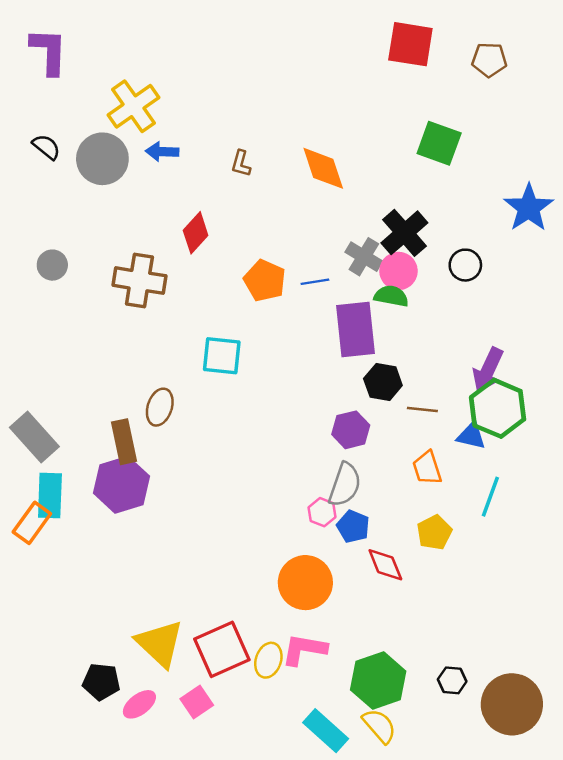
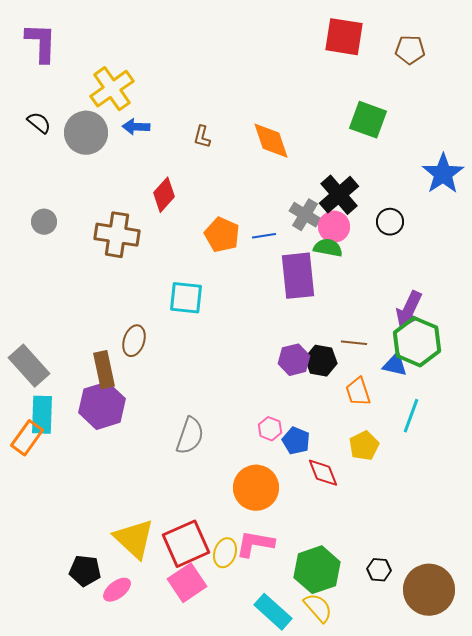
black hexagon: (383, 382) -> (321, 361), moved
gray semicircle: (345, 485) -> (190, 436), moved
pink square: (197, 702) -> (187, 583), moved, size x1.4

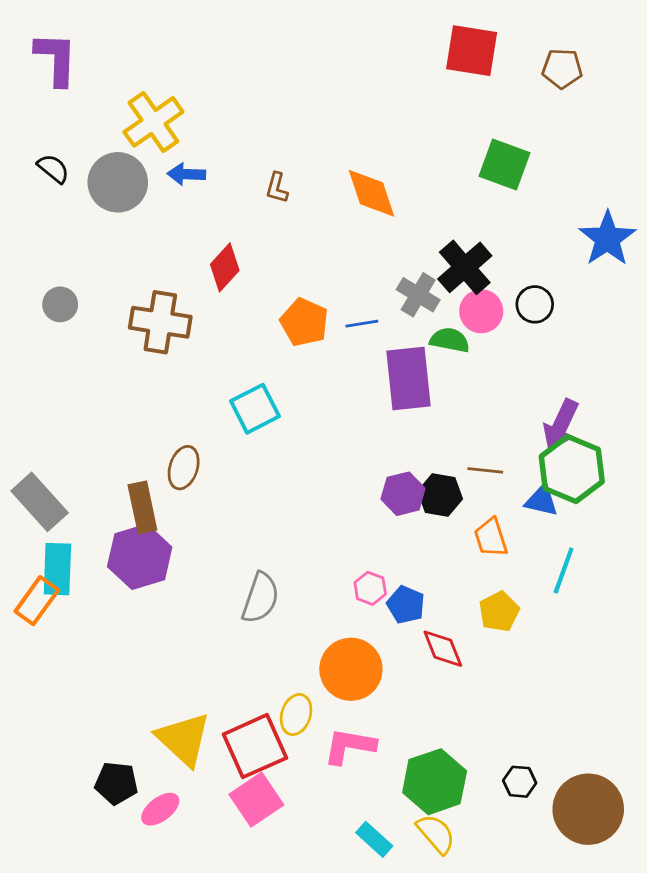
pink circle: (334, 227) -> (481, 311), moved
cyan square: (186, 298) -> (255, 409), turned -33
yellow ellipse: (225, 553) -> (296, 715), moved
cyan rectangle: (273, 612) -> (374, 839), size x0.7

